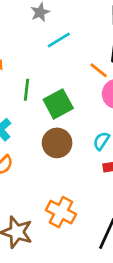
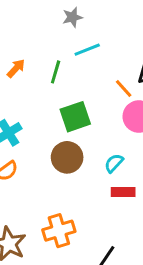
green line: (27, 90) -> (56, 72), moved
orange cross: (61, 212) -> (59, 231), turned 36

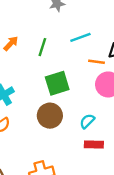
cyan line: (87, 50) -> (80, 37), moved
orange line: (124, 89) -> (97, 62), turned -42

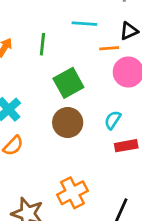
cyan line: (80, 37) -> (84, 24), turned 36

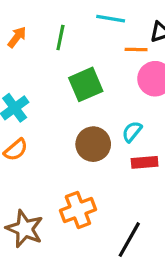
brown circle: (68, 123) -> (93, 144), moved

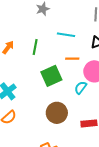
orange line: (136, 50) -> (72, 59), moved
cyan semicircle: (132, 132) -> (81, 88), moved

